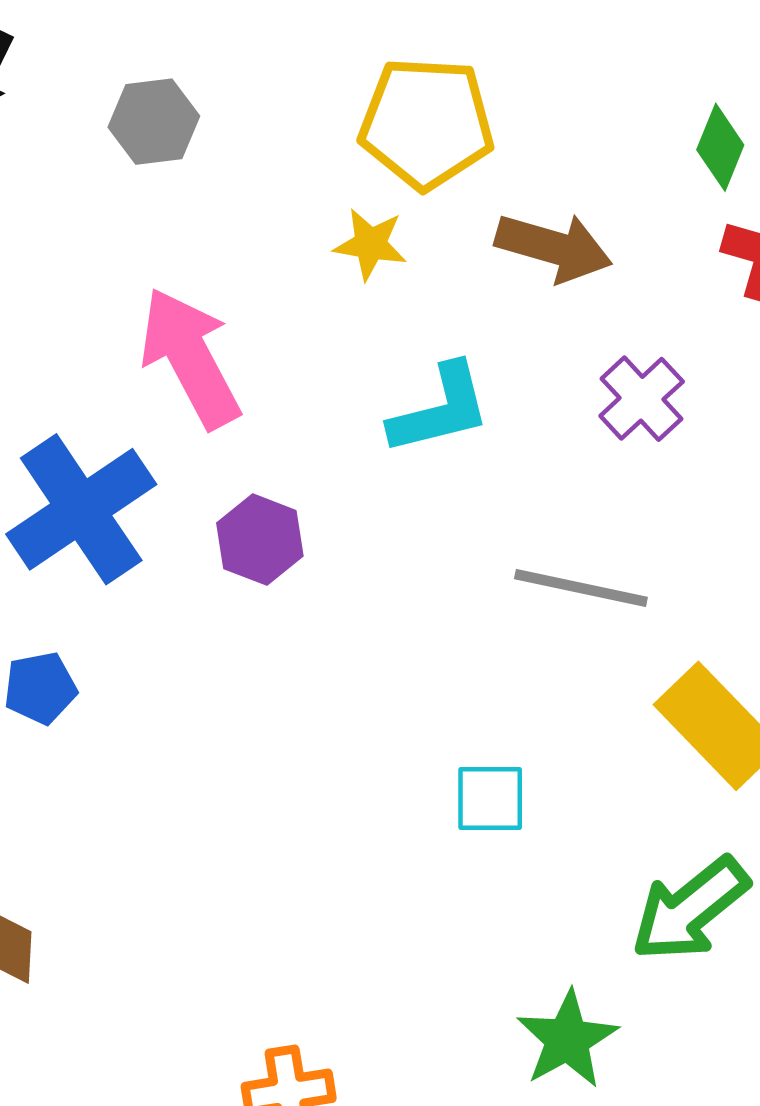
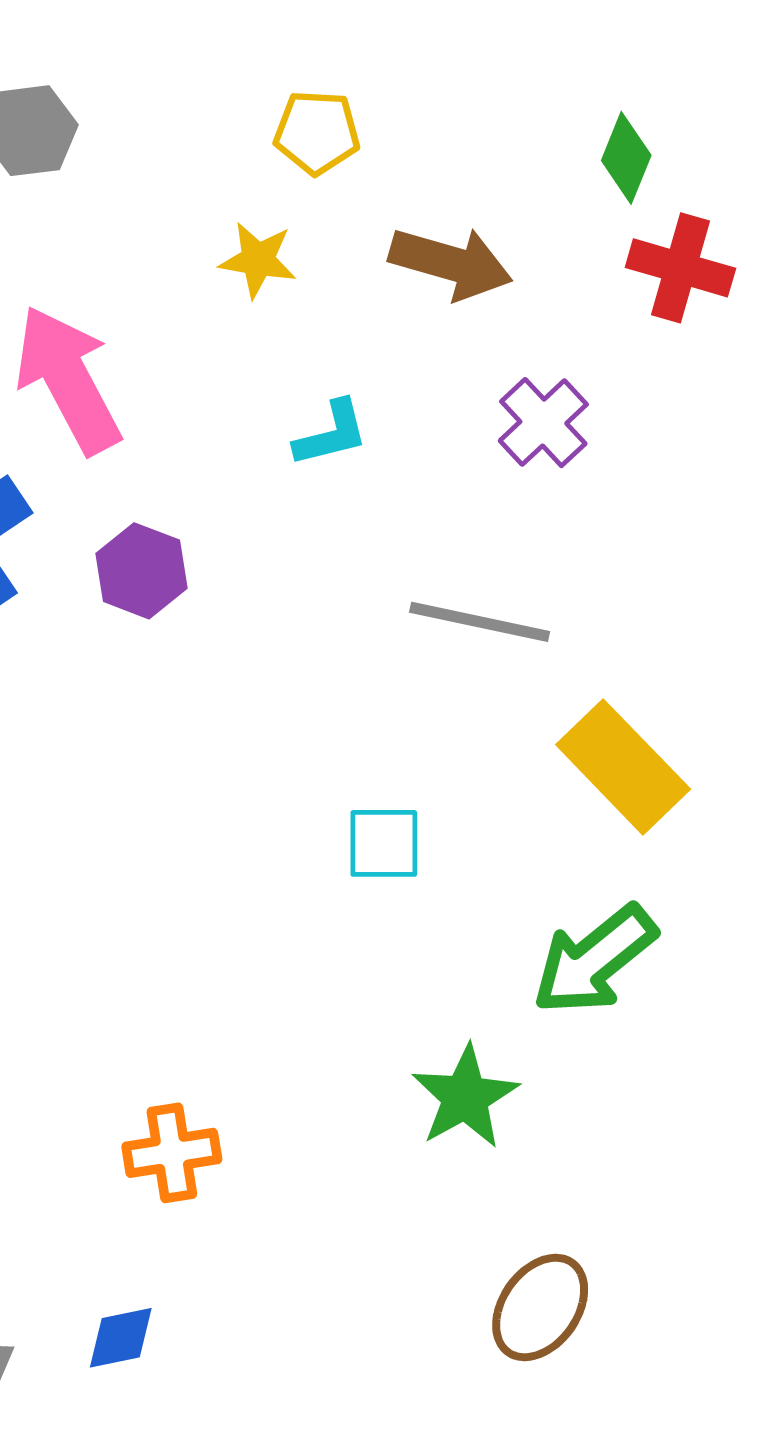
yellow pentagon: (426, 123) -> (317, 132), size x0.6
cyan L-shape: (440, 409) -> (331, 434), size x0.7

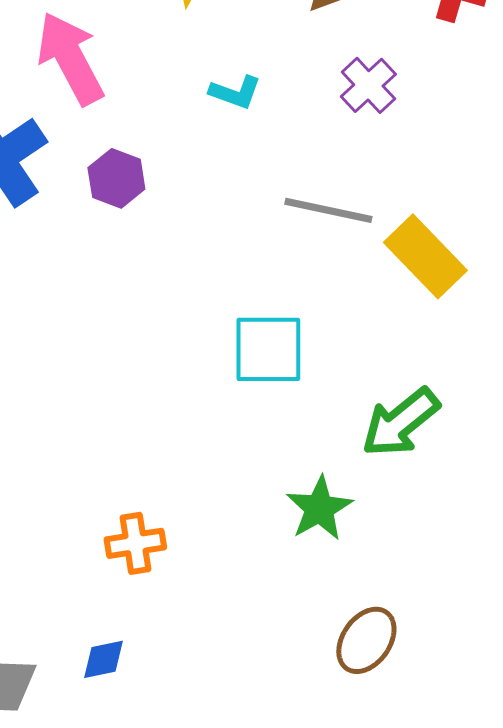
cyan L-shape: (331, 434) -> (235, 92), turned 34
yellow rectangle: (623, 767) -> (425, 256), moved
cyan square: (384, 843) -> (268, 349), size x1.5

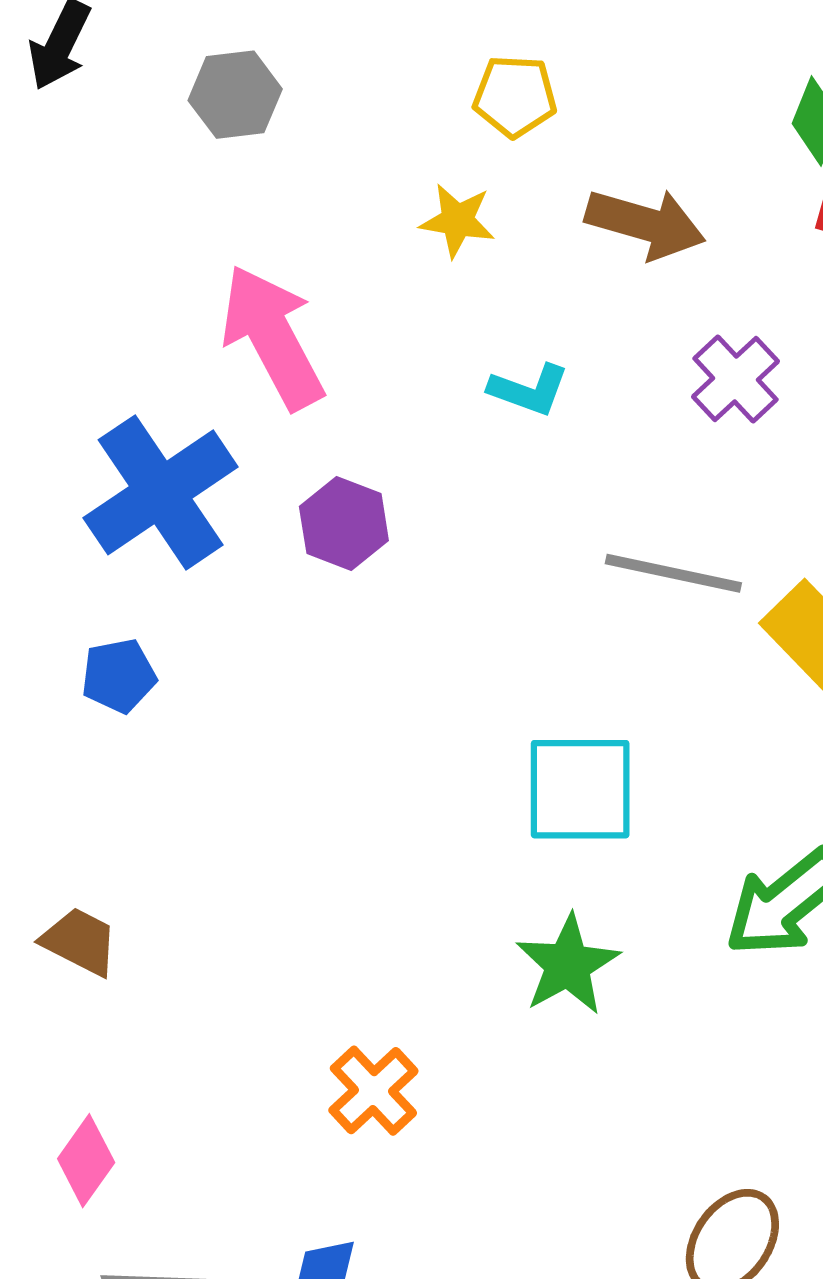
green star: (319, 508) -> (568, 965), moved
orange cross: (135, 543) -> (373, 1091), turned -34

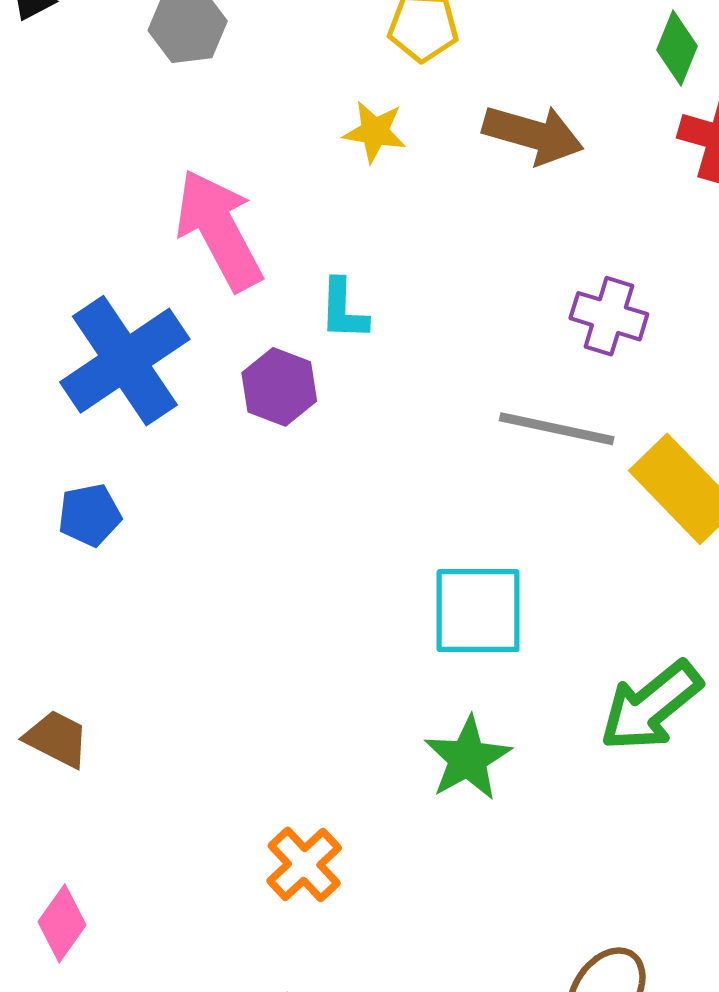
purple cross: (736, 379) -> (609, 316), moved, turned -30
cyan L-shape: (529, 390) -> (343, 310), moved, turned 72

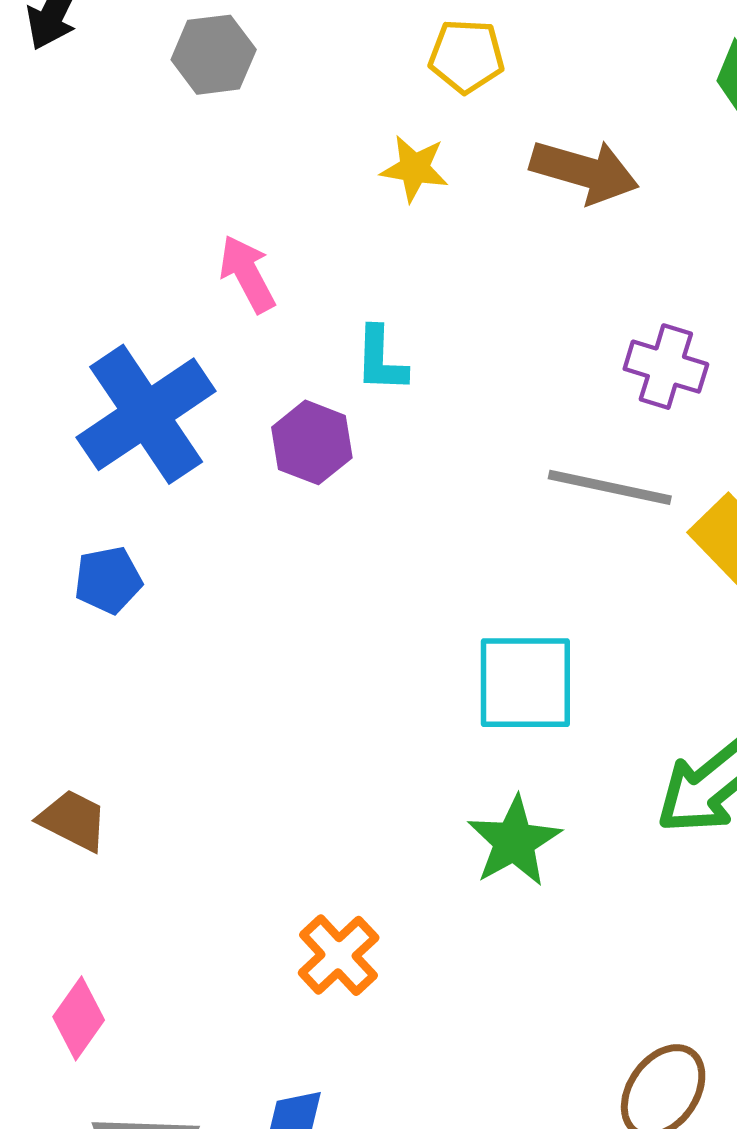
pink arrow: (219, 230) -> (247, 274), size x0.6

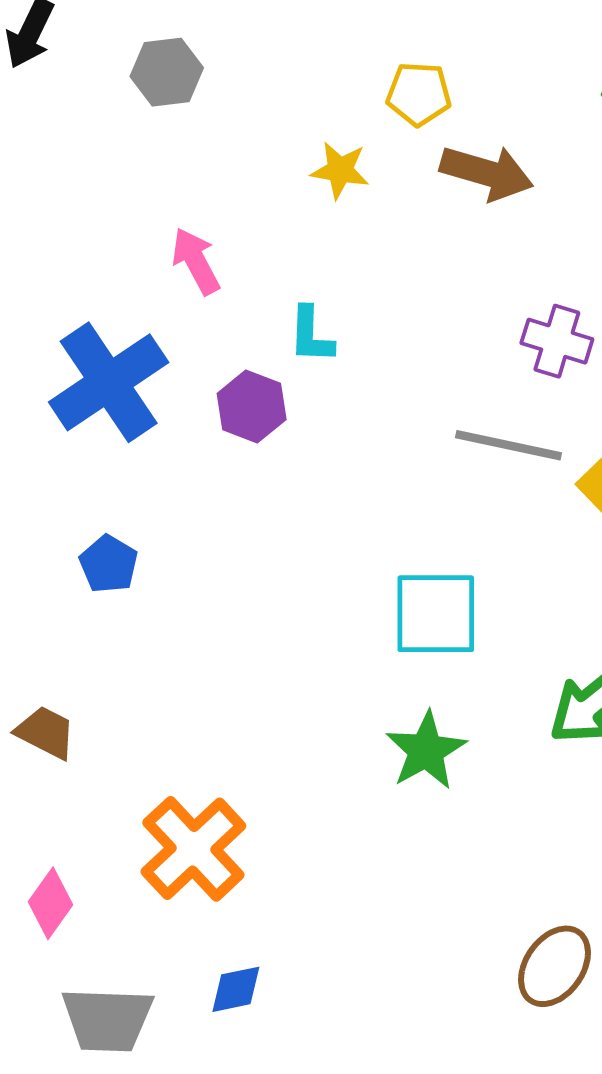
yellow pentagon: (466, 56) -> (419, 94), moved
blue pentagon: (108, 580) -> (109, 564), moved, turned -30
orange cross: (339, 955) -> (193, 849), moved, size x1.5

